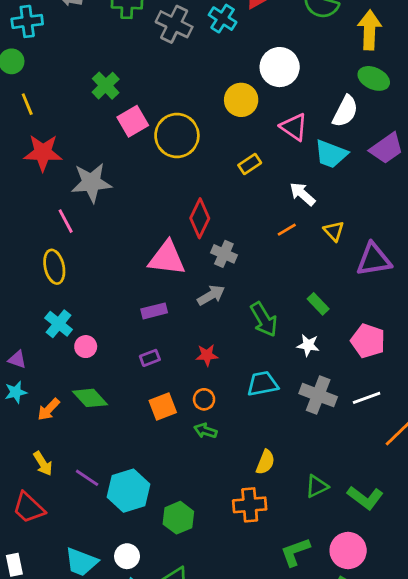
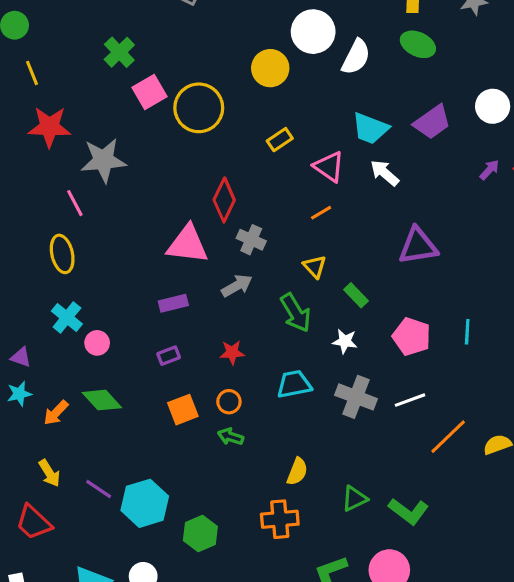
white semicircle: (345, 111) -> (356, 57), moved
pink triangle: (294, 127) -> (329, 167), moved
white arrow: (302, 194) -> (385, 173), moved
yellow triangle: (334, 231) -> (315, 267), moved

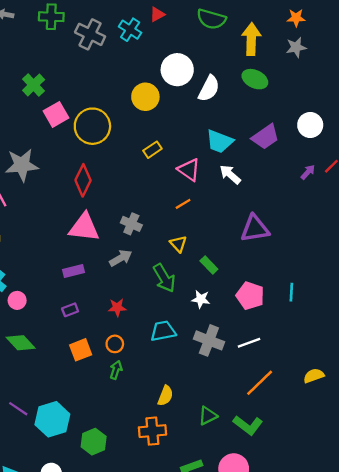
red diamond: (224, 200) -> (83, 180), moved
green arrow: (231, 437) -> (116, 370), turned 90
orange line: (448, 437) -> (260, 383), moved

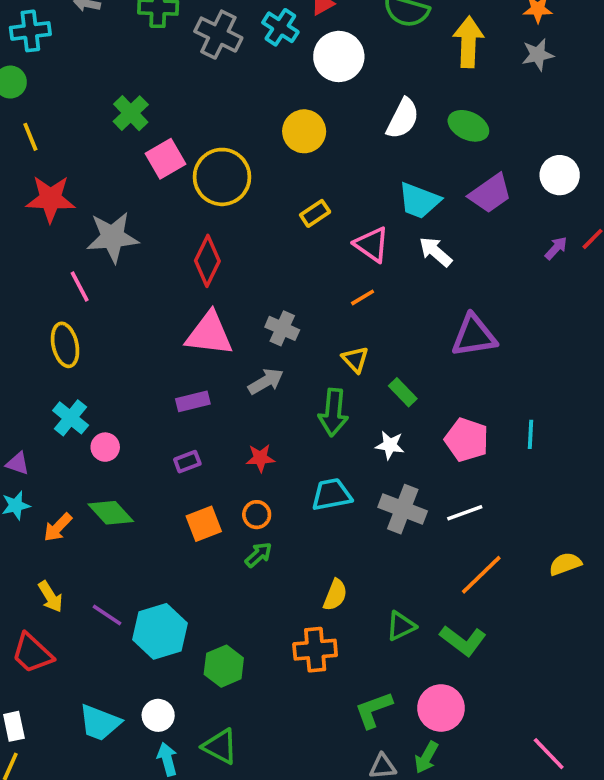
white circle: (177, 70) -> (339, 56), moved
green ellipse: (255, 79) -> (468, 126), moved
green arrow: (164, 278) -> (333, 412), turned 36
green arrow: (116, 370) -> (259, 555), turned 30

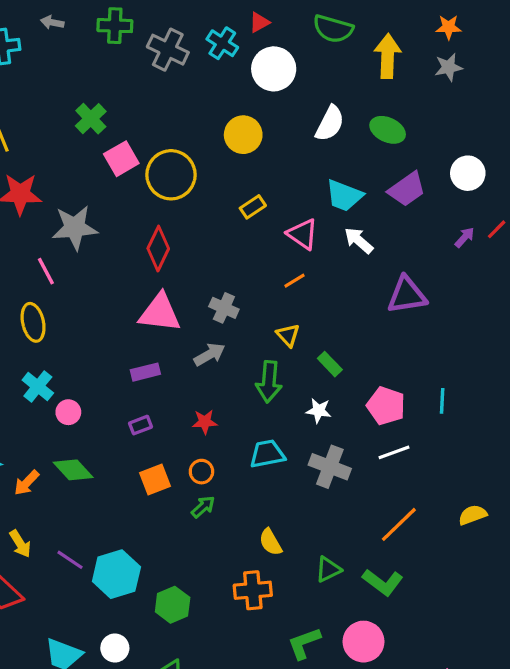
purple triangle: (474, 336) -> (407, 295), moved
white line: (465, 513) -> (394, 452), moved
yellow semicircle: (335, 595) -> (270, 542), turned 128

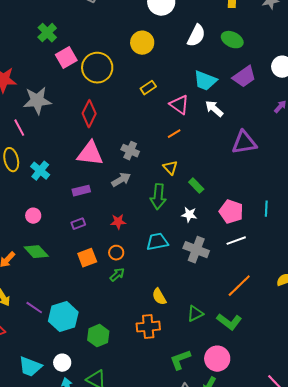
cyan cross: (38, 387) -> (40, 171), moved

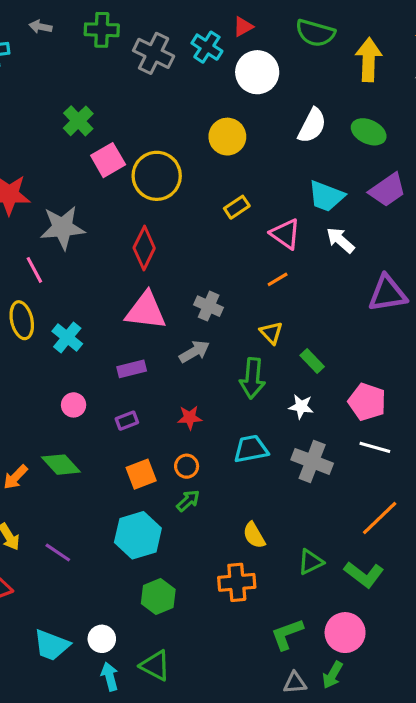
pink circle: (33, 216) -> (74, 405), moved
white line: (236, 241) -> (375, 447), turned 36
cyan hexagon: (63, 317) -> (138, 535), moved

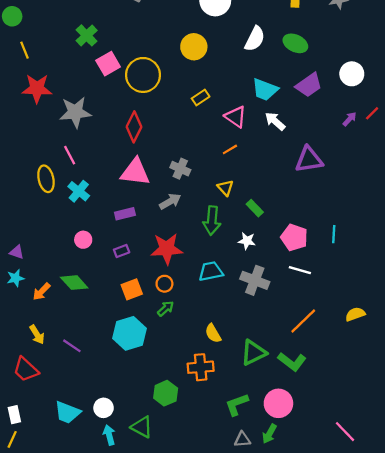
pink line: (34, 270) -> (70, 155), moved
red star: (190, 418) -> (167, 249), size x1.8
green triangle: (311, 562) -> (254, 353), size x1.4
green hexagon: (158, 596) -> (166, 393), moved

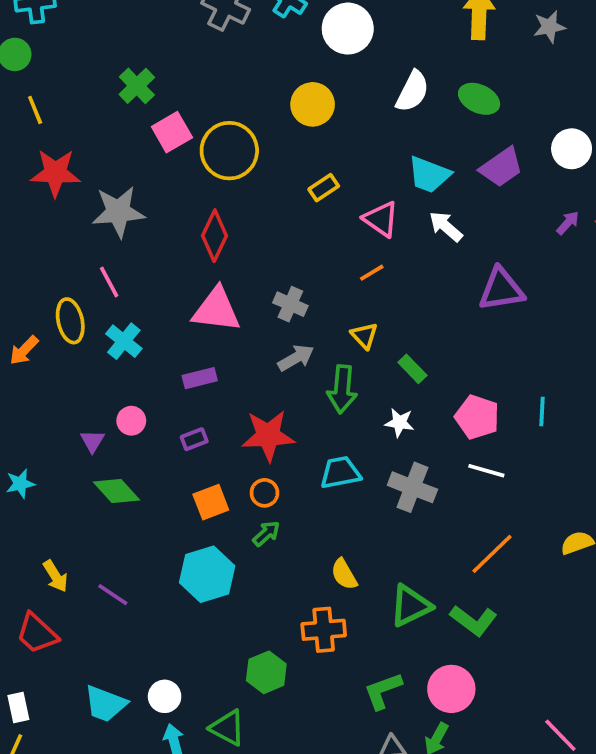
gray arrow: (170, 201) -> (296, 358), moved
purple triangle: (17, 252) -> (92, 441), moved, turned 42
orange arrow: (41, 292) -> (24, 350), moved

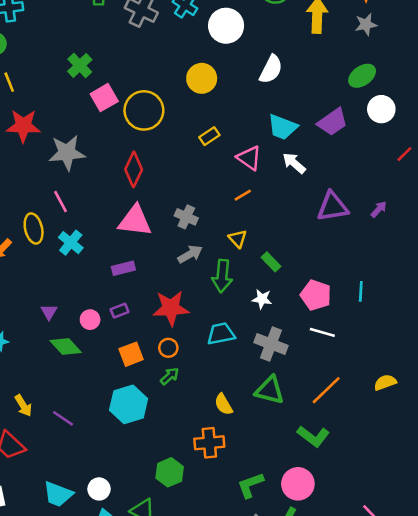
green ellipse: (479, 99) -> (362, 76), moved, turned -60
purple arrow: (568, 223) -> (379, 209), moved
pink circle: (131, 421) -> (90, 320), moved
green triangle: (411, 606) -> (270, 390), moved, turned 40

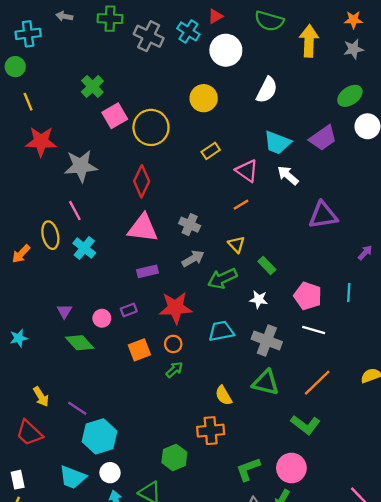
purple arrow: (379, 209) -> (365, 253), moved
purple rectangle: (123, 268) -> (147, 271), moved
green arrow: (222, 276) -> (222, 278), turned 60
cyan hexagon: (129, 404) -> (99, 436), moved

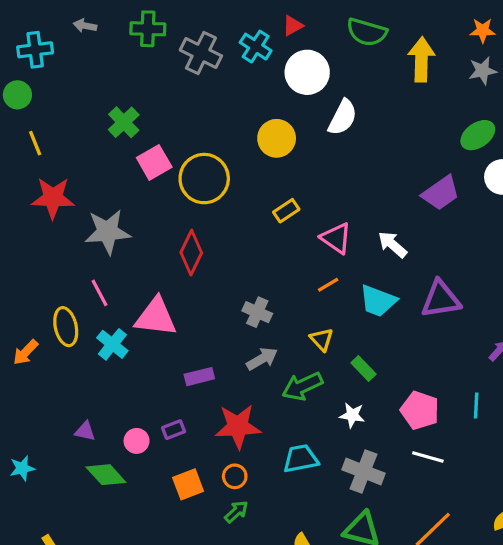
white semicircle: (267, 90) -> (343, 117), moved
cyan trapezoid: (277, 143) -> (378, 301), moved
pink triangle: (143, 228) -> (156, 317), moved
purple triangle: (64, 311) -> (85, 431), turned -49

